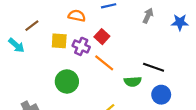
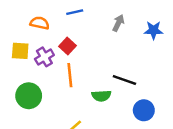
purple cross: (81, 46) -> (44, 57), turned 35
orange line: (104, 63) -> (70, 75), turned 45
blue circle: (161, 95) -> (144, 110), moved

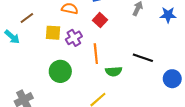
red square: (67, 46) -> (100, 20), moved
green semicircle: (101, 96) -> (114, 71), moved
blue circle: (144, 110) -> (172, 79), moved

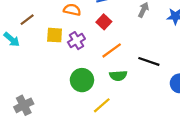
orange line: (96, 54) -> (112, 50), moved, turned 60
green circle: (60, 71) -> (82, 80), moved

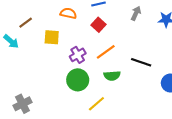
purple cross: (76, 41) -> (78, 55), moved

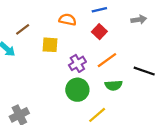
gray arrow: (136, 13) -> (139, 20), turned 56

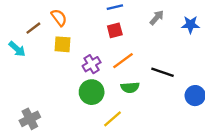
orange semicircle: (68, 20) -> (59, 18), moved, turned 42
gray arrow: (139, 20) -> (157, 18), turned -40
red square: (99, 32) -> (115, 30), turned 32

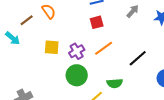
yellow square: (62, 44) -> (52, 47), moved
black line: (163, 72) -> (138, 58), turned -60
green semicircle: (130, 87) -> (115, 83), moved

